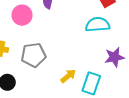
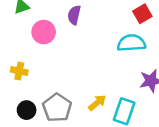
gray pentagon: (34, 55) -> (57, 108), moved, turned -30

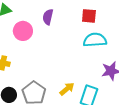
red square: (142, 14) -> (89, 16), moved, turned 35

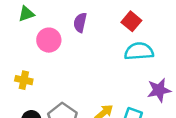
red square: (89, 16) -> (131, 21), turned 35

